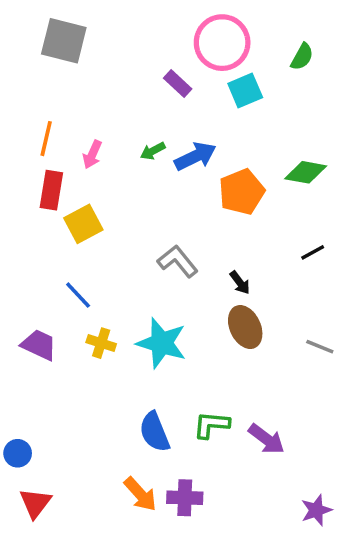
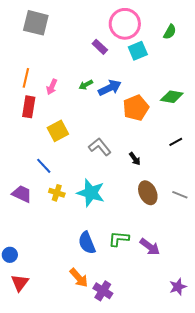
yellow square: (83, 224) -> (58, 131), moved
brown ellipse: (245, 327) -> (148, 193), moved
purple cross: (185, 498) -> (103, 291), moved, turned 30

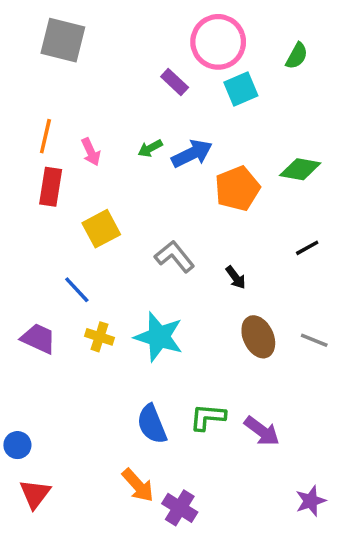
pink arrow: (52, 87) -> (91, 152), turned -49

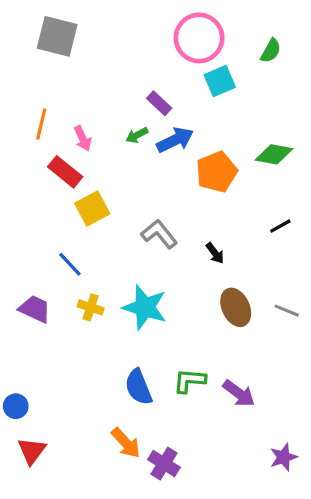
purple rectangle: (175, 82) -> (159, 103), moved
red rectangle: (51, 187) -> (65, 172), moved, turned -60

